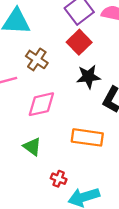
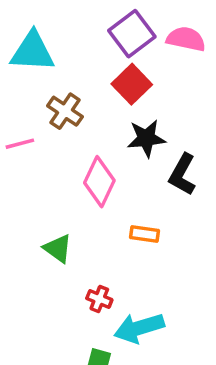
pink diamond: (41, 104) -> (99, 182), moved, turned -52
orange rectangle: (87, 137) -> (144, 234), size x0.6

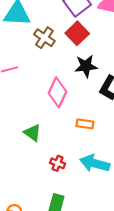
brown cross: (65, 111) -> (44, 38), moved
cyan arrow: (139, 328) -> (95, 163), moved, turned 32

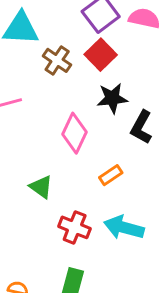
orange rectangle: (85, 124) -> (111, 175), turned -42
red cross: (58, 163) -> (75, 227), size x1.5

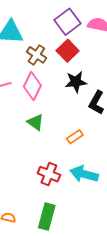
pink diamond: (75, 133) -> (32, 86), moved
green triangle: (41, 187) -> (35, 122), moved

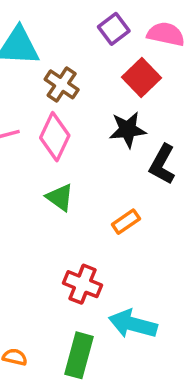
purple square: (68, 22) -> (114, 29), size x0.7
red square: (68, 51) -> (142, 78), moved
cyan arrow: (84, 174) -> (133, 324), moved

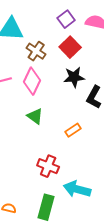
red square: (142, 78) -> (70, 47), moved

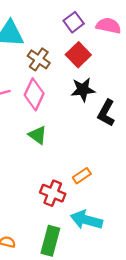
orange rectangle: (73, 130) -> (82, 176), moved

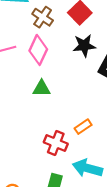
green triangle: (38, 135) -> (42, 88), turned -36

